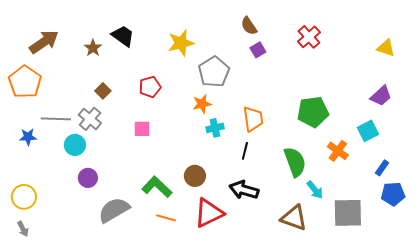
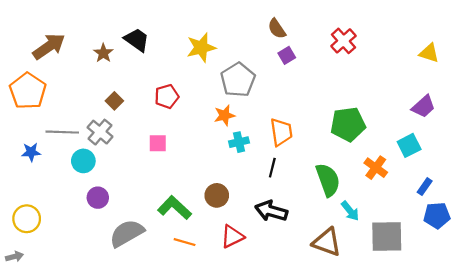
red triangle: (209, 213) -> (232, 237), size x0.7
gray arrow: (23, 229) -> (14, 257), moved, turned -77

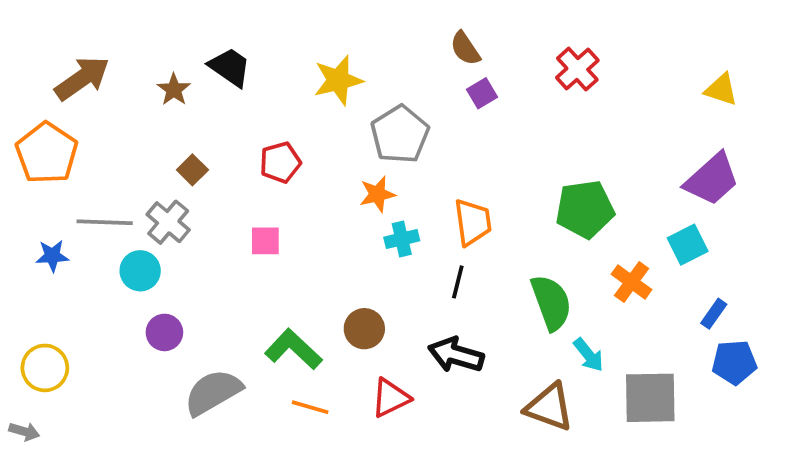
purple trapezoid: (424, 106) -> (712, 179), size x1.4
gray arrow: (14, 257) -> (24, 431), turned 30

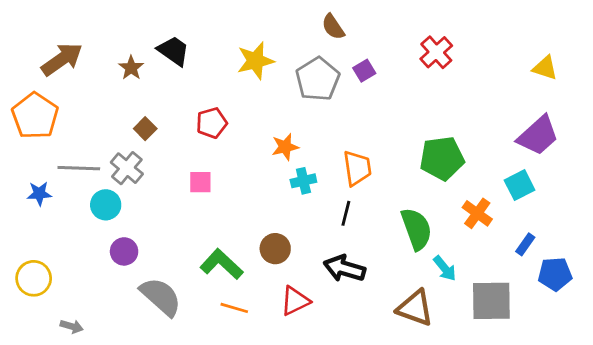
brown semicircle: (465, 48) -> (333, 27), moved
gray pentagon: (400, 134) -> (318, 79), moved
blue rectangle: (714, 314) -> (525, 244), moved
gray semicircle: (213, 392) -> (161, 297), turned 72
gray arrow: (24, 431) -> (72, 326), moved

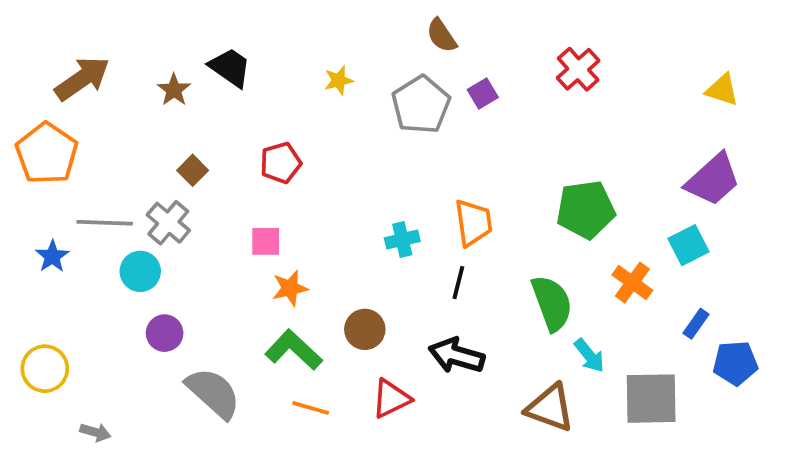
yellow star: (255, 61) -> (339, 80), size x0.6
orange star: (285, 147) -> (290, 288), moved
blue star: (39, 194) -> (52, 256), turned -30

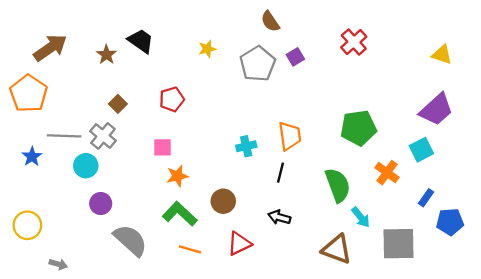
black arrow: (456, 356) -> (279, 217), size x0.7

